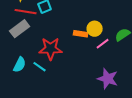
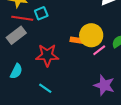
yellow circle: (95, 29) -> (91, 35), size x1.5
cyan line: (40, 67) -> (45, 88), moved

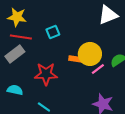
cyan square: (41, 13) -> (53, 32), moved
cyan semicircle: (16, 71) -> (15, 90), turned -105

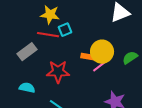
yellow star: (17, 17) -> (50, 15), moved
red line: (21, 37) -> (48, 35), moved
pink line: (98, 69) -> (99, 67), moved

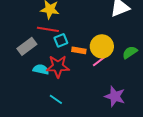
cyan square: (65, 30) -> (61, 40), moved
orange rectangle: (88, 57) -> (79, 50), moved
cyan semicircle: (27, 88) -> (41, 69), moved

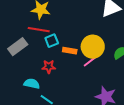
red star: (58, 66) -> (49, 67), size x0.6
cyan semicircle: (41, 69) -> (32, 84), moved

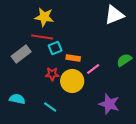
yellow circle: (93, 47) -> (72, 81), moved
cyan semicircle: (32, 84) -> (17, 99), moved

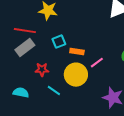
red line: (42, 37) -> (25, 31), moved
red star: (52, 74) -> (42, 70), moved
cyan line: (50, 107) -> (54, 91), moved

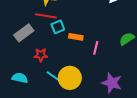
red line: (25, 31) -> (46, 16), moved
pink line: (97, 63) -> (96, 48), turned -40
yellow circle: (76, 75) -> (70, 78), moved

